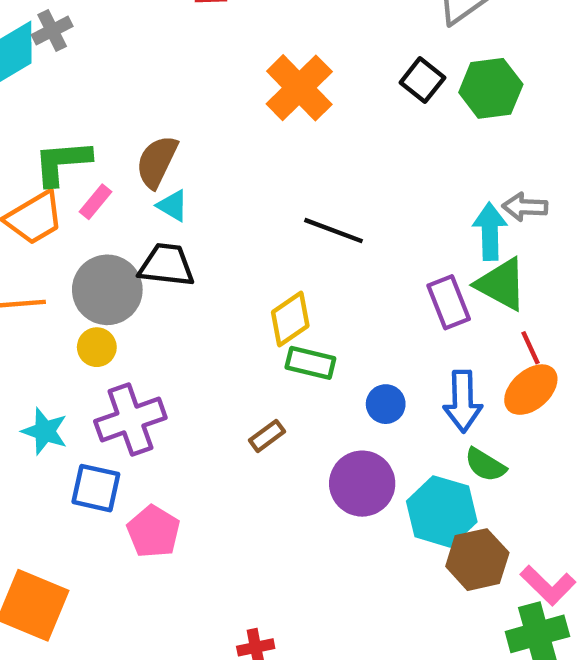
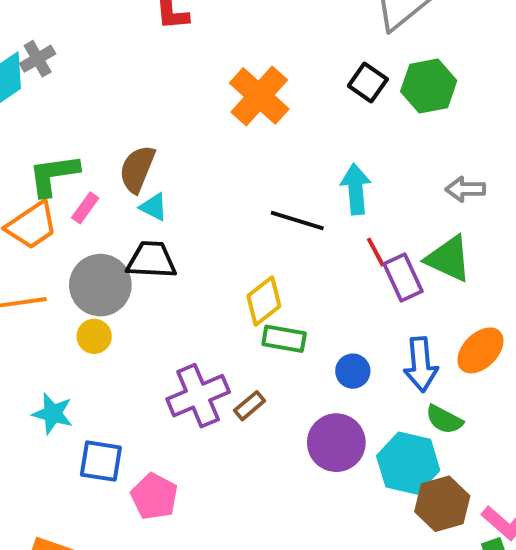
cyan arrow: (490, 231) -> (356, 189), moved
red line: (530, 348) -> (376, 252), moved
purple cross: (130, 420) -> (198, 396), moved

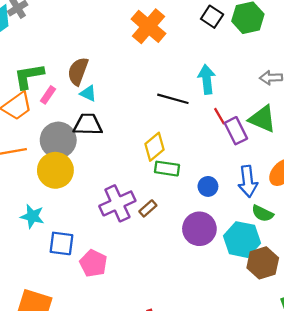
yellow circle: (94, 336) -> (55, 170), size x1.8

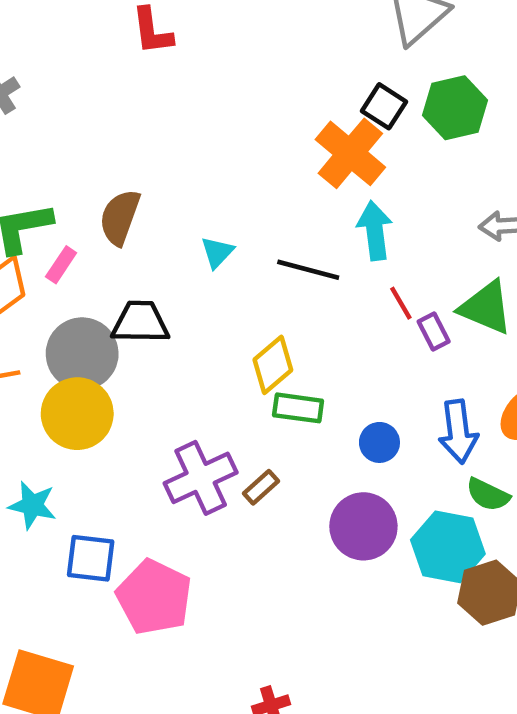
orange cross: (148, 26) -> (350, 153), moved
cyan triangle: (88, 93) -> (217, 252), moved, turned 48
purple rectangle: (236, 131) -> (434, 332), size x0.7
pink pentagon: (93, 263) -> (154, 597), size x1.4

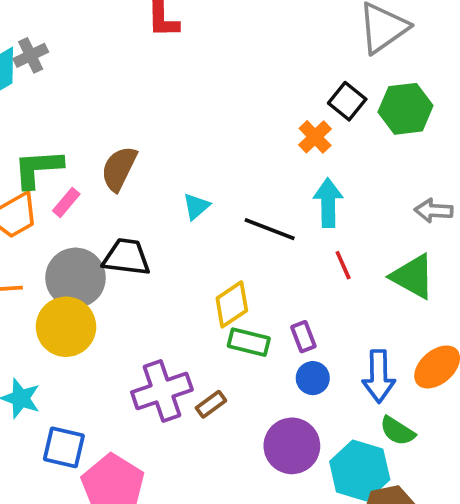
orange cross: (350, 153) -> (315, 137), size x0.6
purple rectangle: (434, 332) -> (303, 337), moved

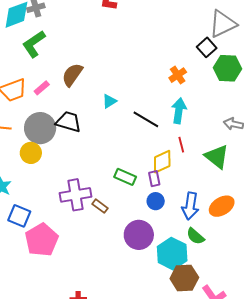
black square: (347, 101) -> (207, 47), moved
green L-shape: (38, 168) -> (34, 44), moved, turned -40
yellow diamond: (232, 304) -> (162, 162), moved
yellow circle: (66, 327) -> (31, 153), size x0.7
brown rectangle: (211, 404) -> (100, 206), turned 63

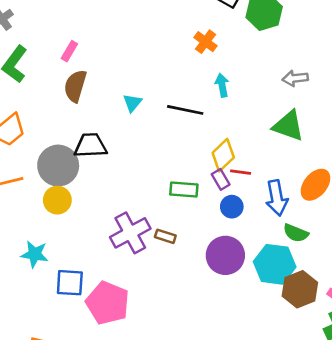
pink rectangle: (42, 88) -> (69, 51), moved
cyan arrow: (179, 111) -> (222, 85), size x0.7
red line: (181, 145) -> (241, 172), moved, turned -49

